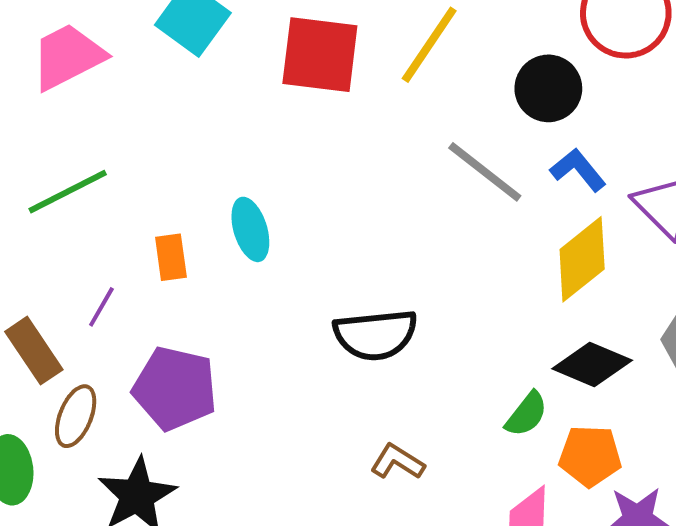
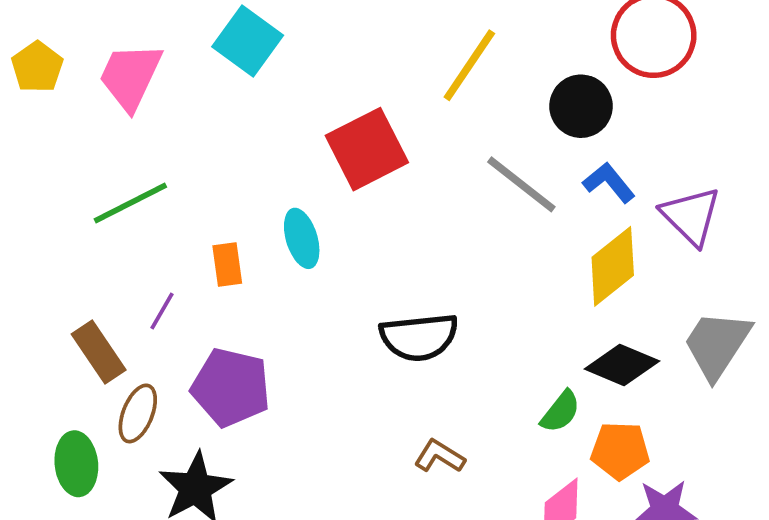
red square: (320, 55) -> (367, 149), moved, turned -34
pink trapezoid: (68, 57) -> (130, 76), turned -38

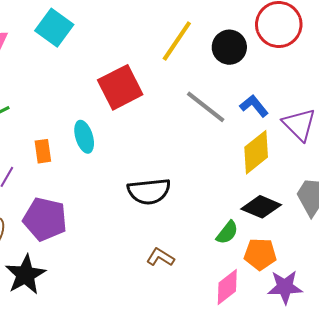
black circle: (581, 106) -> (229, 47), moved

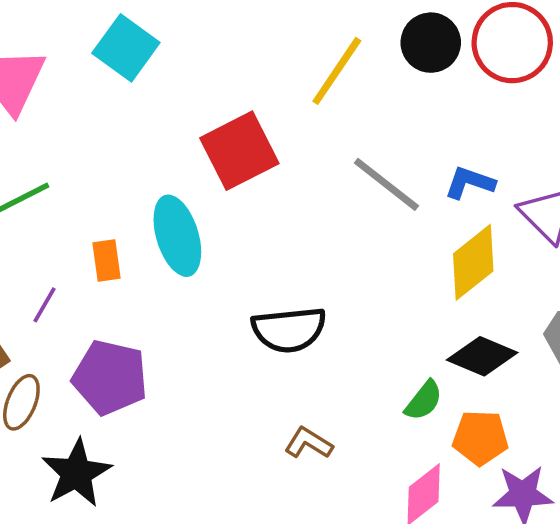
black circle: (229, 47) -> (431, 43), moved
blue L-shape: (254, 106) -> (470, 183), turned -32
cyan ellipse: (84, 137) -> (177, 236), size x1.4

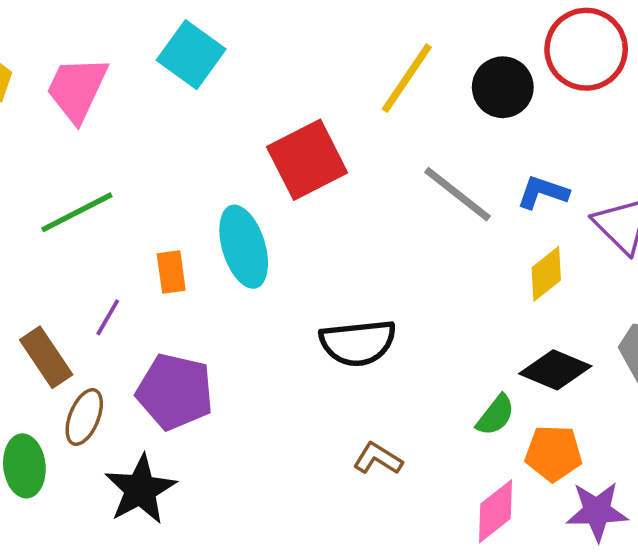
black circle: (431, 43) -> (503, 87), moved
yellow diamond: (473, 262) -> (546, 274), size x0.7

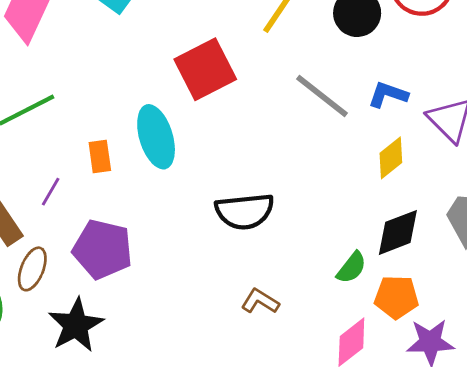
black diamond: (555, 370) -> (398, 232), turned -44

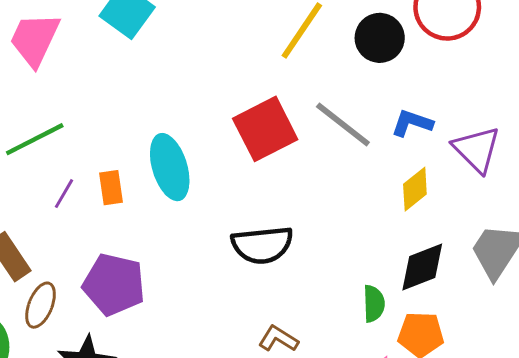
red square: (205, 69) -> (265, 129), moved
purple line: (51, 192) -> (64, 194), moved
green semicircle: (351, 268) -> (374, 304), turned -40

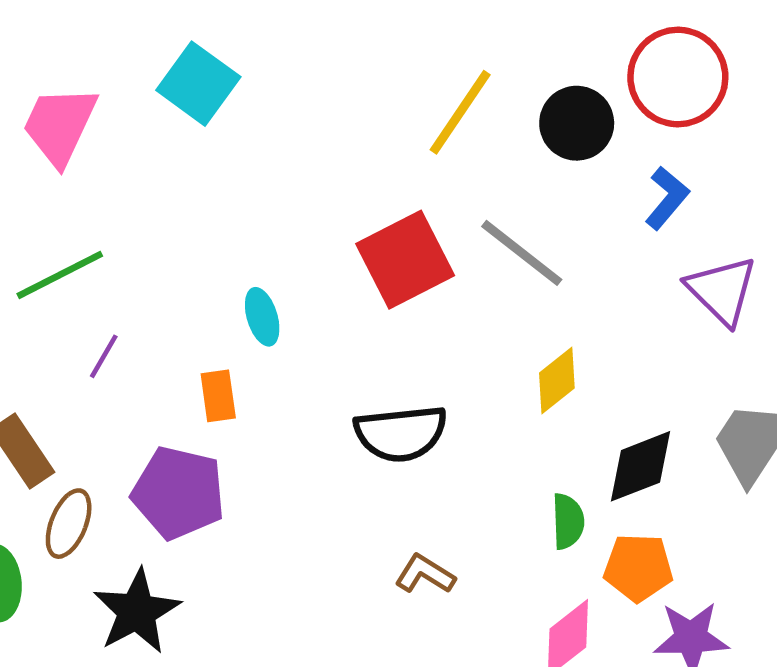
blue L-shape: (412, 123) -> (667, 198), moved, turned 111
cyan ellipse: (170, 167) -> (262, 317), size x0.6
orange rectangle: (111, 188) -> (218, 396), moved
yellow diamond: (415, 189) -> (557, 381), moved

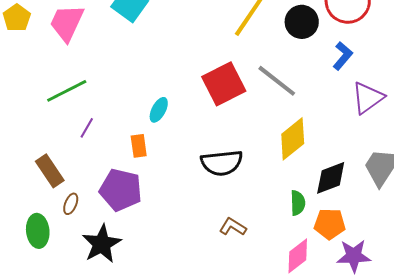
purple triangle: (722, 290) -> (368, 98), turned 39
cyan ellipse: (262, 317) -> (159, 110), turned 45
yellow diamond: (557, 381) -> (293, 139), size x1.4
brown ellipse: (69, 524) -> (71, 204), size x0.7

